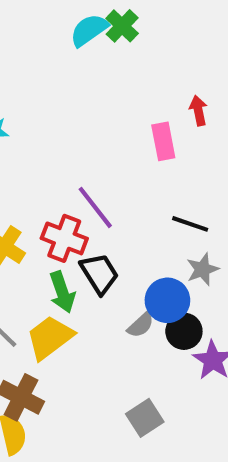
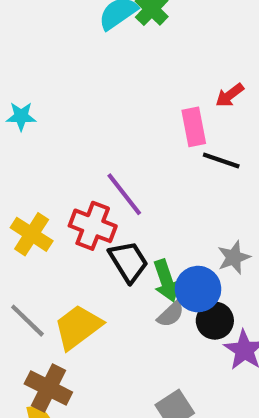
red arrow: (198, 111) -> (230, 95), turned -116
black line: (190, 224) -> (221, 161), moved
green arrow: (62, 292) -> (166, 281), moved

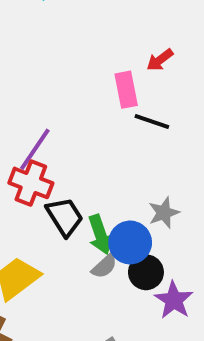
purple line: (124, 194) -> (35, 149), moved, turned 72

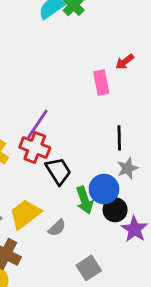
black line: (152, 121) -> (119, 138), moved, turned 70
green arrow: (100, 235) -> (85, 200), moved
gray semicircle: (104, 266) -> (57, 228), moved

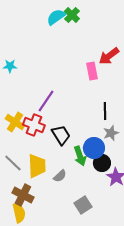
red arrow: (125, 62) -> (109, 56), size x1.5
red cross: (35, 148) -> (34, 125), moved
yellow trapezoid: (25, 214) -> (37, 166), turned 125

